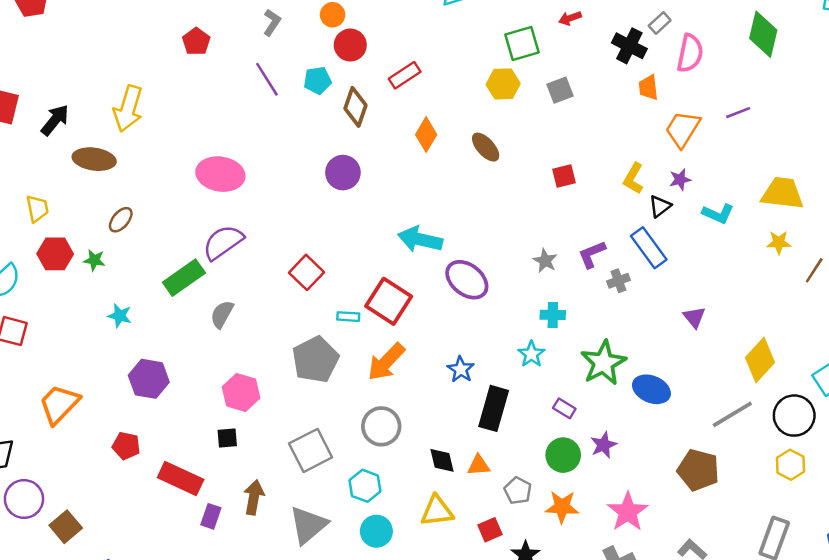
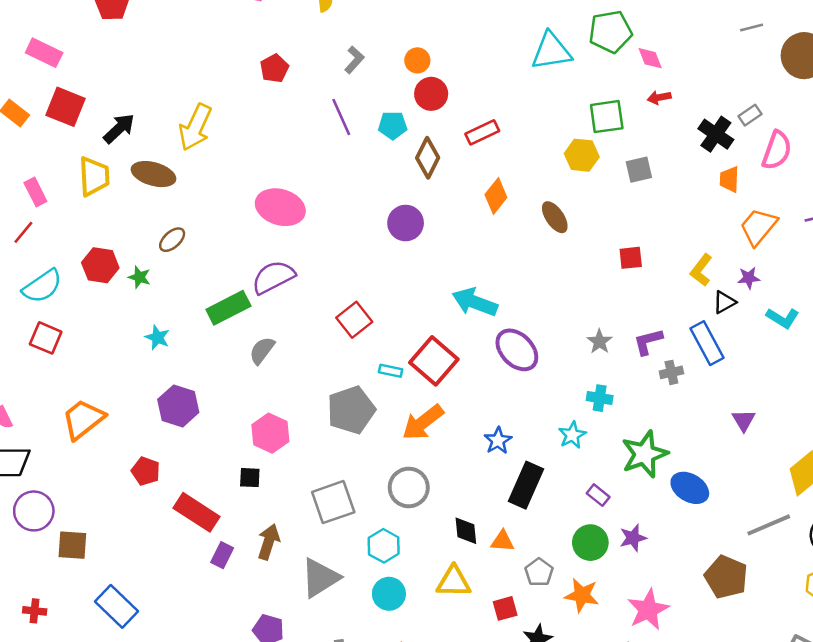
yellow trapezoid: (37, 208) -> (94, 176), moved, size x1.4
brown square: (66, 527) -> (72, 545), turned 36

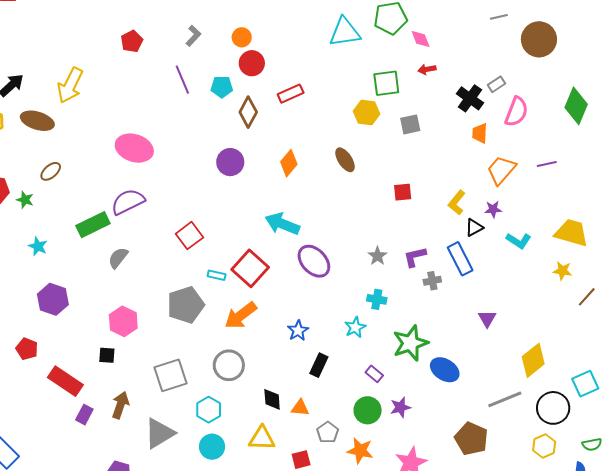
orange diamond: (496, 196) -> (289, 163), moved
black rectangle: (526, 485) -> (319, 365), size x0.7

